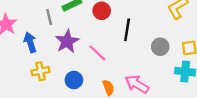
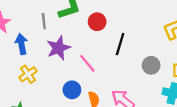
yellow cross: (40, 71) -> (28, 74), turned -30
blue circle: (74, 80) -> (72, 90), moved

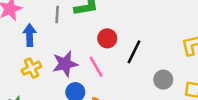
red circle: (97, 22) -> (107, 38), moved
purple star: (59, 48) -> (65, 64), moved

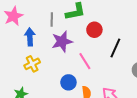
red circle: (107, 38) -> (94, 30), moved
purple star: (65, 64) -> (62, 42), moved

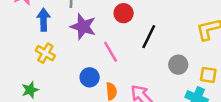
purple star: (62, 42) -> (83, 27), turned 30
yellow cross: (32, 64) -> (45, 53), turned -35

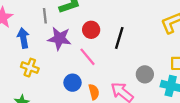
red circle: (124, 13) -> (91, 30), moved
gray circle: (178, 65) -> (145, 74), moved

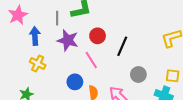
gray circle: (145, 74) -> (138, 74), moved

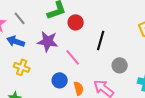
gray line: (57, 18) -> (20, 18), moved, turned -32
blue arrow: (35, 36) -> (16, 41), turned -60
red circle: (98, 36) -> (76, 22), moved

